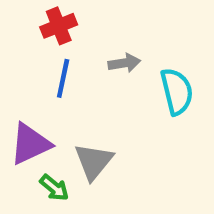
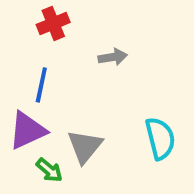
blue line: (63, 78) -> (41, 85), moved
cyan semicircle: (177, 91) -> (160, 138), moved

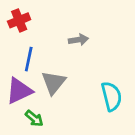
red cross: (53, 23) -> (19, 20), moved
gray triangle: (85, 146) -> (54, 83), moved

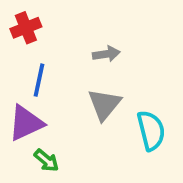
gray triangle: (54, 83) -> (104, 104), moved

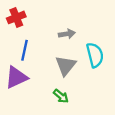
cyan semicircle: (151, 131) -> (95, 55), moved
green arrow: (46, 160) -> (61, 96), moved

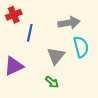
gray arrow: (67, 34) -> (69, 23), moved, size x1.5
blue line: (24, 50) -> (30, 33), moved

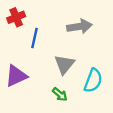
cyan semicircle: (81, 47) -> (93, 81), moved, turned 35

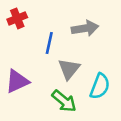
blue line: (35, 38) -> (49, 43), moved
green arrow: (60, 94) -> (64, 101), size x1.5

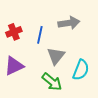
red cross: (17, 18) -> (14, 32), moved

